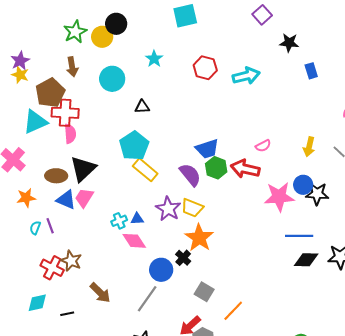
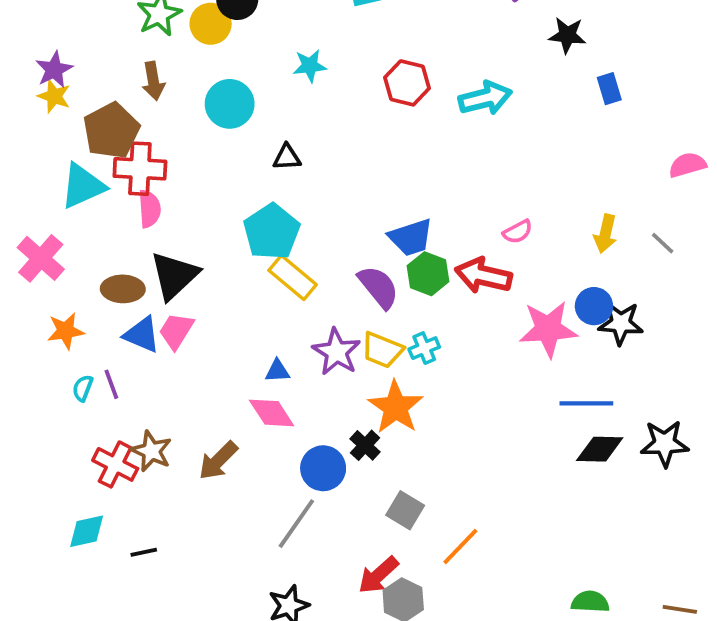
cyan star: (154, 59) -> (310, 66), turned 30
cyan cross: (119, 221) -> (424, 348), moved
brown arrow: (100, 293) -> (218, 461), moved, turned 90

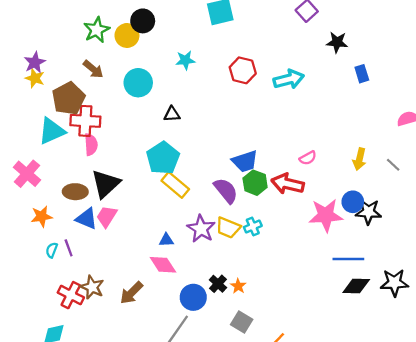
brown arrow: (153, 81) -> (93, 69), turned -40
orange star: (396, 407) -> (238, 286), moved, size x0.5

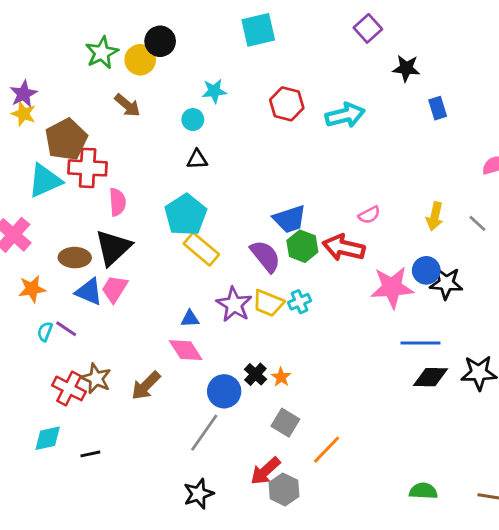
brown arrow: (93, 69) -> (127, 105), moved
cyan circle: (138, 83) -> (193, 120), moved, size x0.6
pink semicircle: (91, 144) -> (117, 202), moved
purple line: (69, 248) -> (66, 329), turned -36

